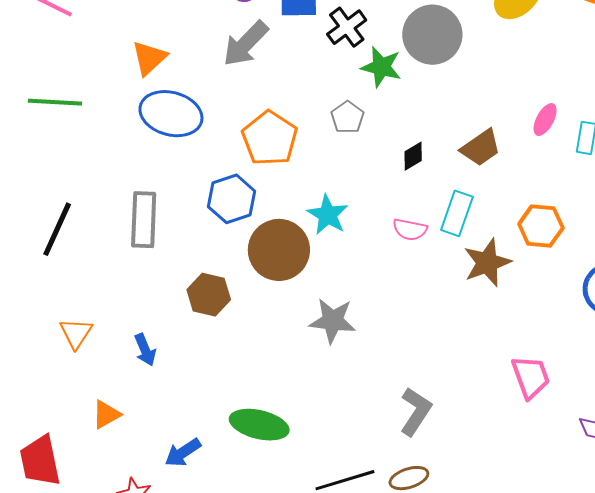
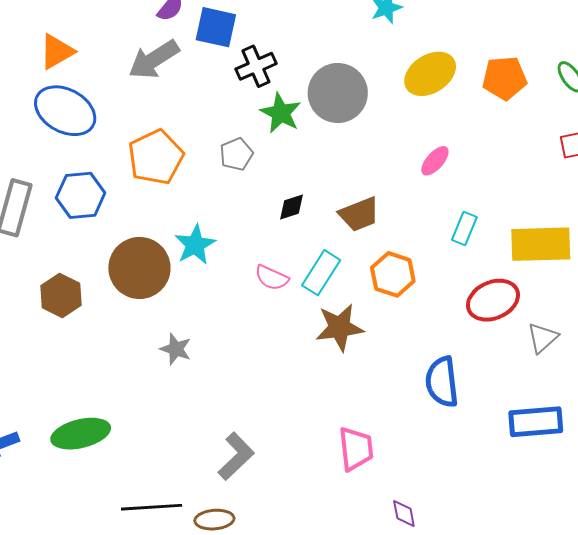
pink ellipse: (545, 120) -> (435, 161), moved
blue hexagon: (232, 199) -> (81, 195), moved
orange hexagon: (541, 226) -> (393, 274), moved
gray star: (333, 321) -> (176, 349), size x0.7
green ellipse: (259, 425) -> (81, 434), turned -40

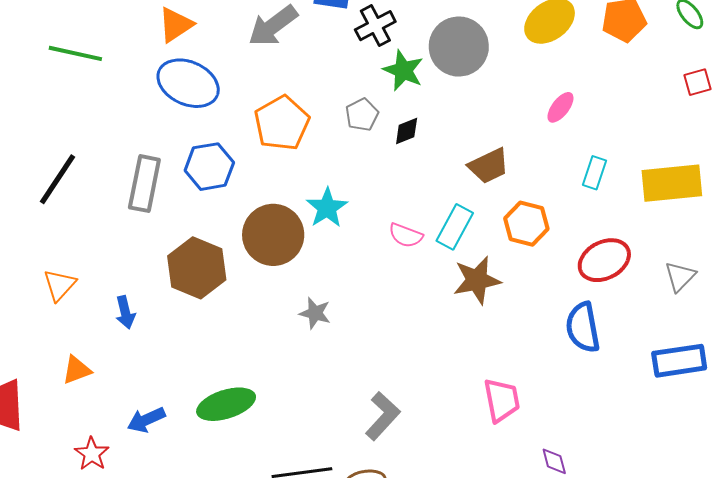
black diamond: (291, 207) -> (407, 131), moved
brown hexagon: (61, 296) -> (197, 268), size x1.4
red ellipse: (493, 300) -> (604, 260), moved

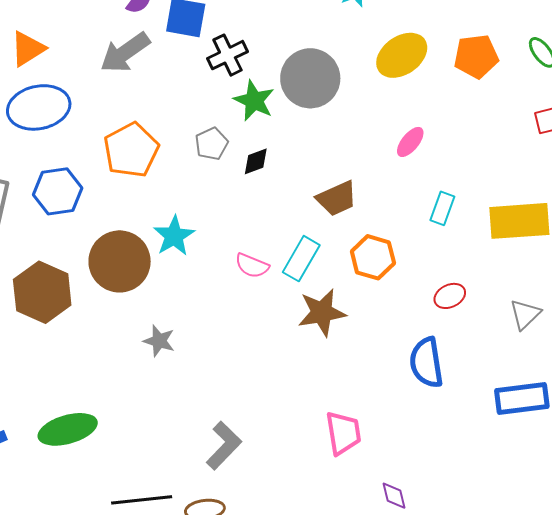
blue ellipse: (188, 83) -> (39, 107), turned -38
red ellipse: (604, 260) -> (450, 296), size x0.6

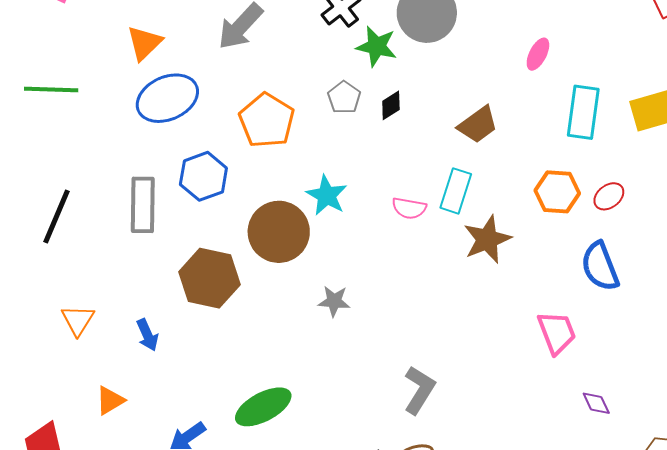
cyan rectangle: (442, 208) -> (583, 112), size x1.6
orange hexagon: (373, 257) -> (557, 192), moved
pink trapezoid: (343, 433) -> (557, 333), moved

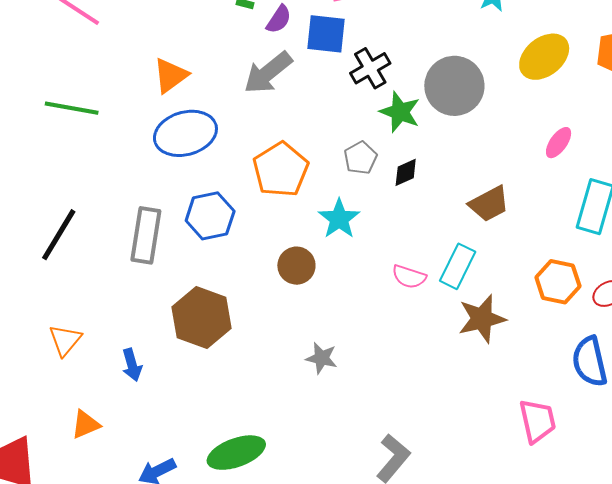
cyan star: (327, 195) -> (339, 219), moved
brown circle: (279, 232) -> (296, 266), moved, size x0.6

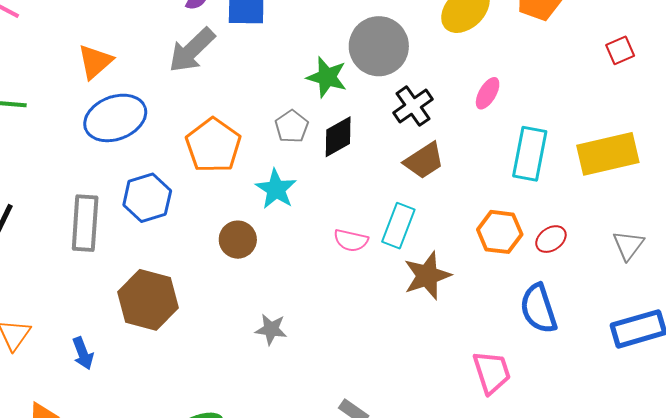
black cross: (370, 68) -> (413, 106), moved
black diamond: (406, 172) -> (338, 137), size x1.4

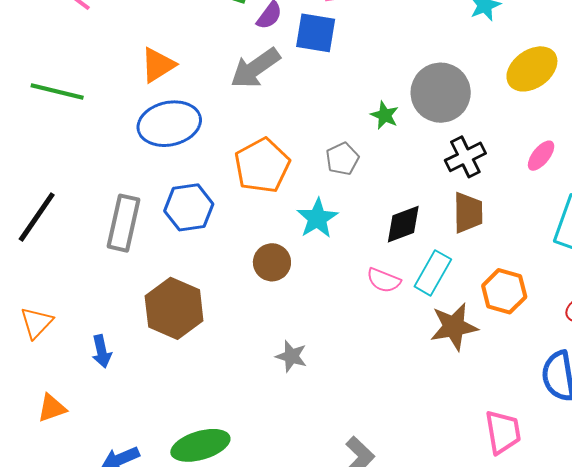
green star: (327, 77) -> (385, 115), size x0.7
black diamond: (338, 137) -> (403, 224), moved
brown trapezoid: (424, 161) -> (468, 213), turned -66
orange hexagon: (500, 232) -> (504, 291), moved

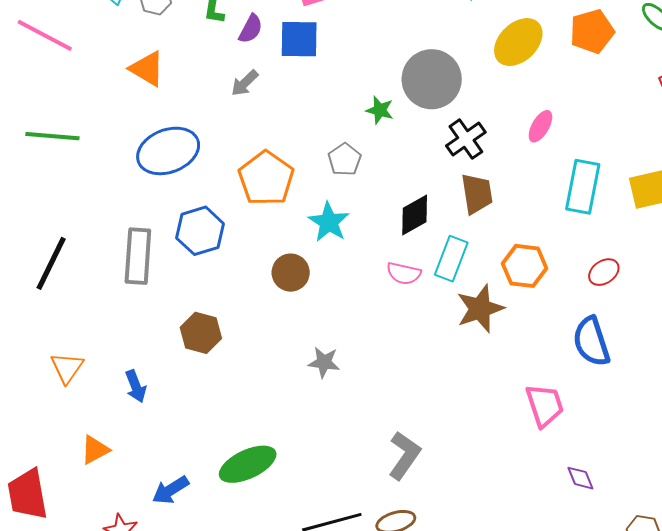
orange triangle: (158, 65) -> (147, 69), moved, turned -48
gray arrow: (255, 68) -> (245, 83), size x0.6
brown hexagon: (174, 308) -> (201, 333), size x0.7

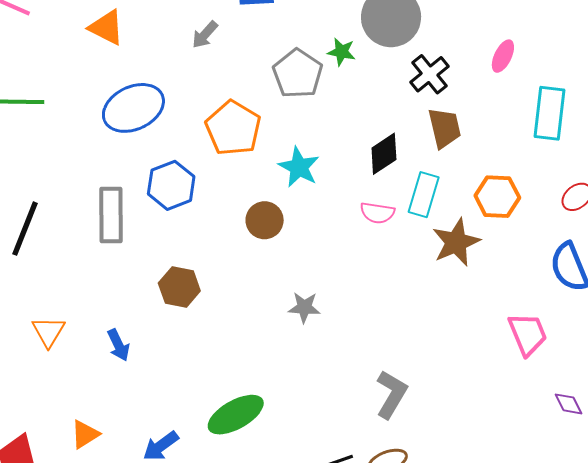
gray pentagon: (345, 159) -> (298, 74), moved, size x1.5
orange triangle: (95, 450) -> (85, 434), moved

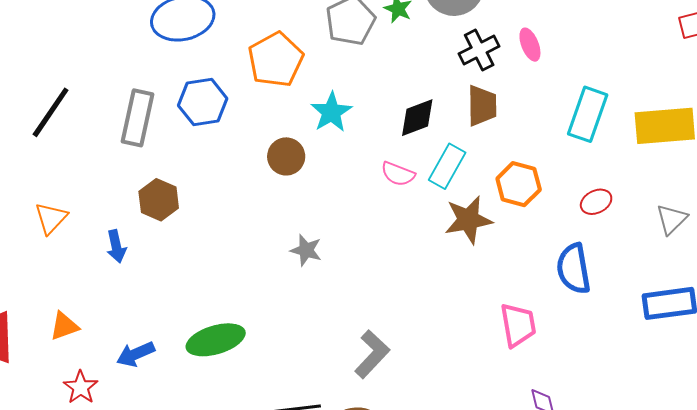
pink ellipse: (503, 56) -> (530, 45), moved, turned -60
brown hexagon: (179, 287) -> (159, 200), moved

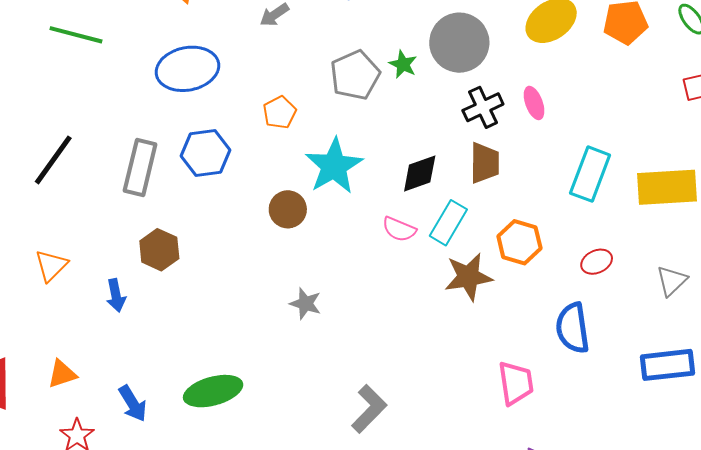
orange pentagon: (276, 60) -> (280, 112), size x0.6
cyan star: (331, 112) -> (334, 166), size x1.4
blue arrow: (136, 354) -> (133, 404), turned -99

